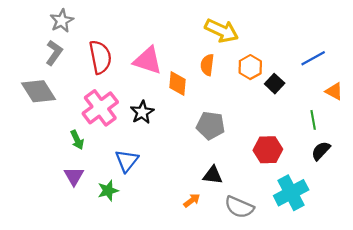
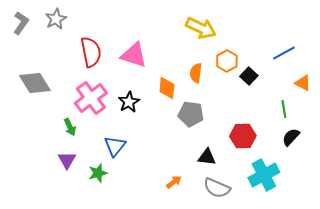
gray L-shape: (54, 53) -> (21, 23), moved
orange semicircle: (207, 65) -> (196, 73), moved
orange diamond: (177, 84) -> (167, 88), moved
black triangle: (213, 175) -> (207, 157), moved

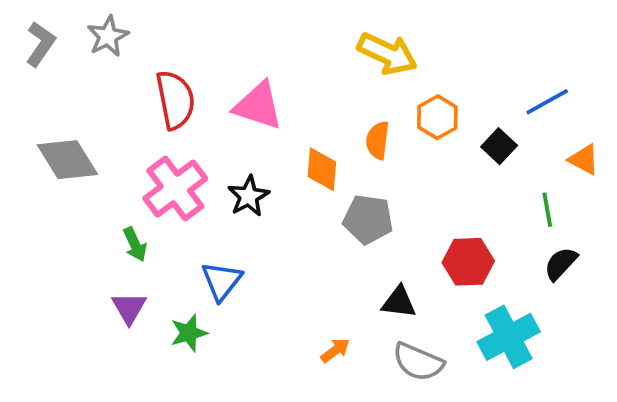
black square: (249, 76) -> (499, 146), moved

